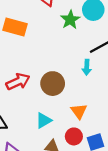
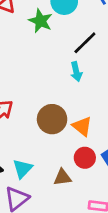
brown circle: (53, 84) -> (52, 119), moved
cyan triangle: (44, 121) -> (23, 169), moved

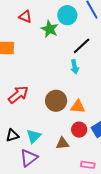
orange triangle: (82, 126) -> (78, 107), turned -35

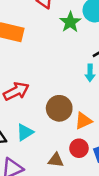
orange triangle: (78, 107) -> (83, 121), turned -42
cyan triangle: (34, 136) -> (25, 132), moved

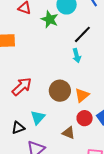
brown triangle: (56, 160) -> (69, 133), turned 32

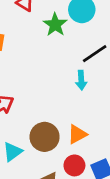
brown circle: (60, 91) -> (45, 137), moved

